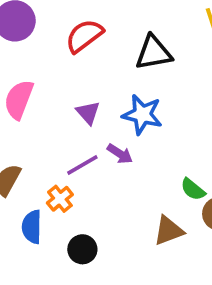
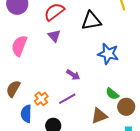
purple triangle: (88, 113) -> (54, 36), moved
blue star: (142, 114) -> (108, 54), moved
purple line: (82, 165) -> (67, 99), moved

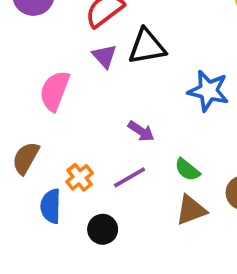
black triangle: (91, 21) -> (147, 47), moved
pink semicircle: (19, 46) -> (55, 91), moved
green semicircle: (112, 94) -> (187, 170), moved

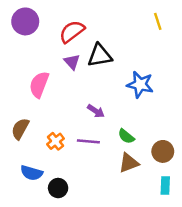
purple line: (130, 177) -> (88, 141), turned 35
blue semicircle: (51, 206) -> (32, 173), moved, turned -75
black circle: (103, 229) -> (58, 188), moved

